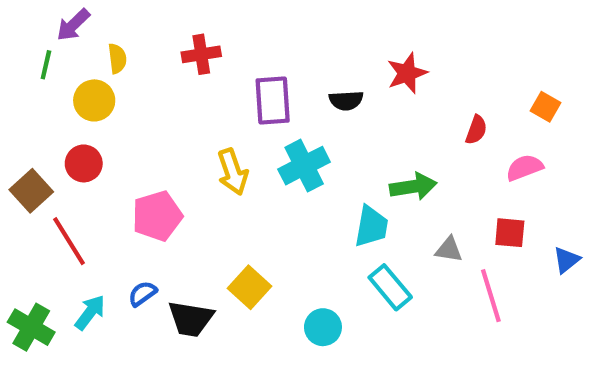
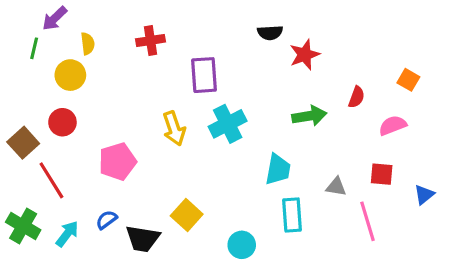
black semicircle: (346, 100) -> (270, 33), moved
green arrow: (413, 187) -> (309, 116), moved
cyan rectangle: (390, 287) -> (292, 215), turned 36
green cross: (31, 327) -> (23, 226), moved

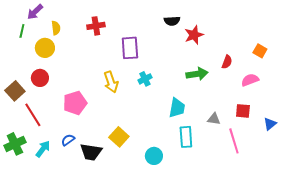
cyan cross: (228, 124) -> (145, 79), size x0.6
green cross: (23, 226) -> (15, 144), turned 35

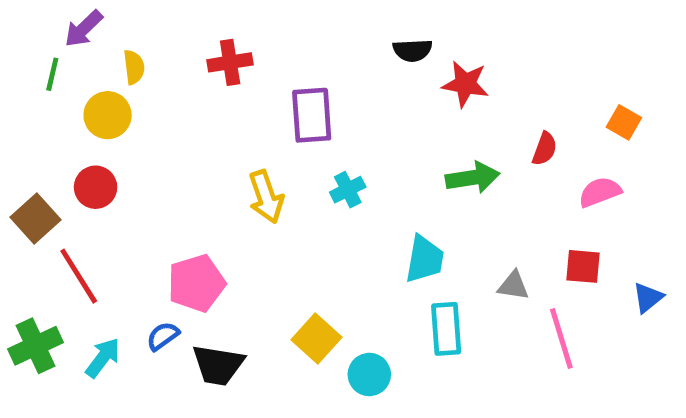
red star: (194, 35) -> (465, 84), turned 30
pink pentagon: (75, 103) -> (196, 283), moved
yellow square: (119, 137) -> (316, 338), moved

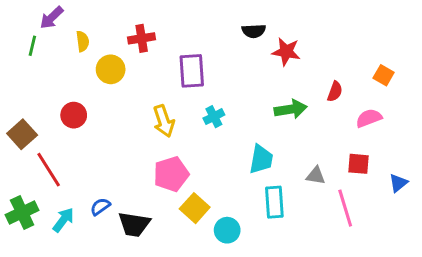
yellow circle: (108, 115) -> (111, 69), moved
red circle: (96, 187) -> (74, 115), moved
pink pentagon: (196, 283) -> (171, 174), moved

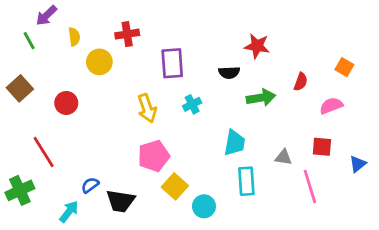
black semicircle: (254, 31) -> (229, 73), moved
green line: (32, 46) -> (29, 41), turned -42
brown square: (22, 134) -> (20, 88), moved
cyan arrow: (63, 220) -> (69, 212), moved

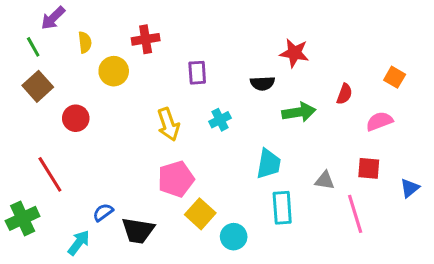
purple rectangle: (172, 63) -> (197, 73), size x0.7
brown square: (20, 88) -> (38, 86), moved

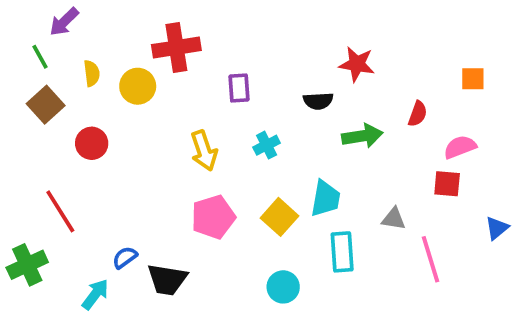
red cross: (146, 39) -> (176, 48), size x1.4
yellow semicircle: (85, 42) -> (92, 73), moved
orange square: (395, 77) -> (473, 79), moved, turned -30
red square: (369, 168) -> (447, 184), moved
yellow square: (200, 214) -> (279, 217), moved

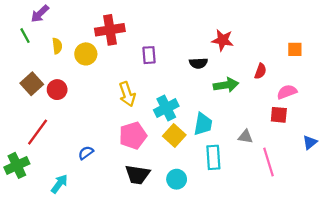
brown square: (46, 105) -> (32, 84), moved
cyan cross: (267, 145) -> (166, 108), moved, size x1.5
red line: (60, 211) -> (38, 132), turned 68
blue semicircle: (125, 257) -> (86, 153), moved
black trapezoid: (167, 280) -> (138, 175), moved

